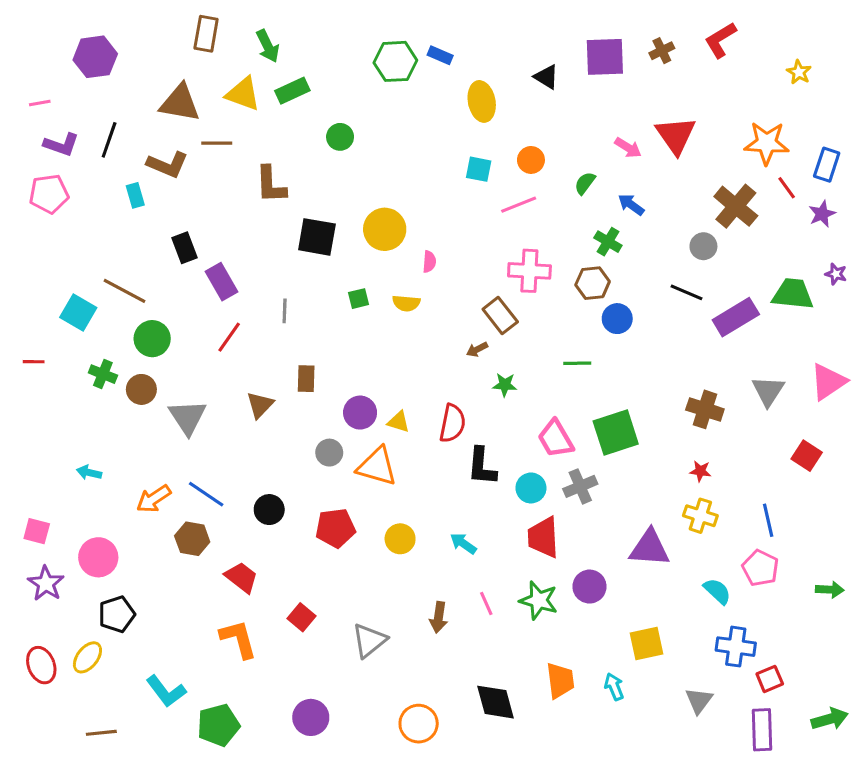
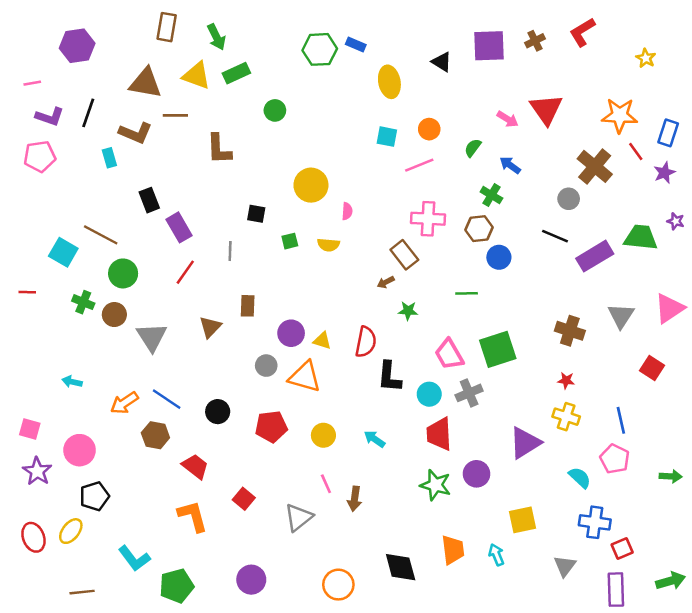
black square: (317, 237) -> (256, 214), moved, size x0.6
purple triangle: (650, 548) -> (525, 443), turned -36
pink line: (486, 603) -> (326, 484), moved

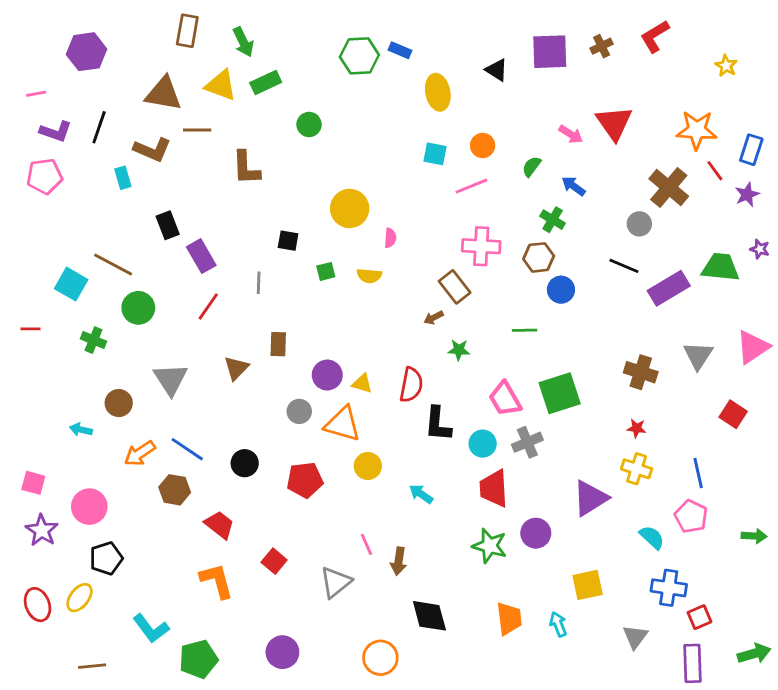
brown circle: (114, 315) -> (119, 403), moved
yellow circle: (323, 435) -> (368, 466), moved
black diamond: (401, 567) -> (429, 616), moved

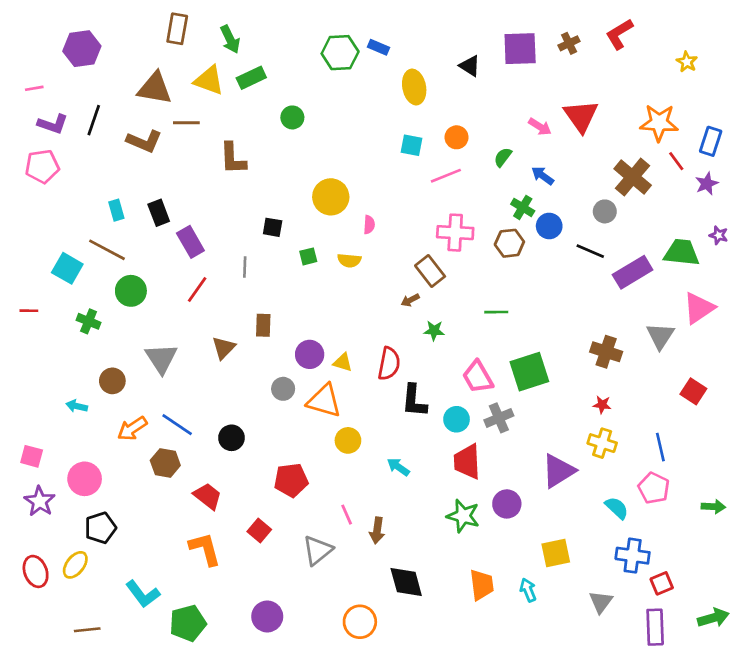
cyan rectangle: (123, 178) -> (116, 210), moved
blue circle: (561, 290) -> (549, 226), moved
pink triangle: (753, 347) -> (699, 308), moved
red pentagon: (305, 480) -> (291, 480), moved

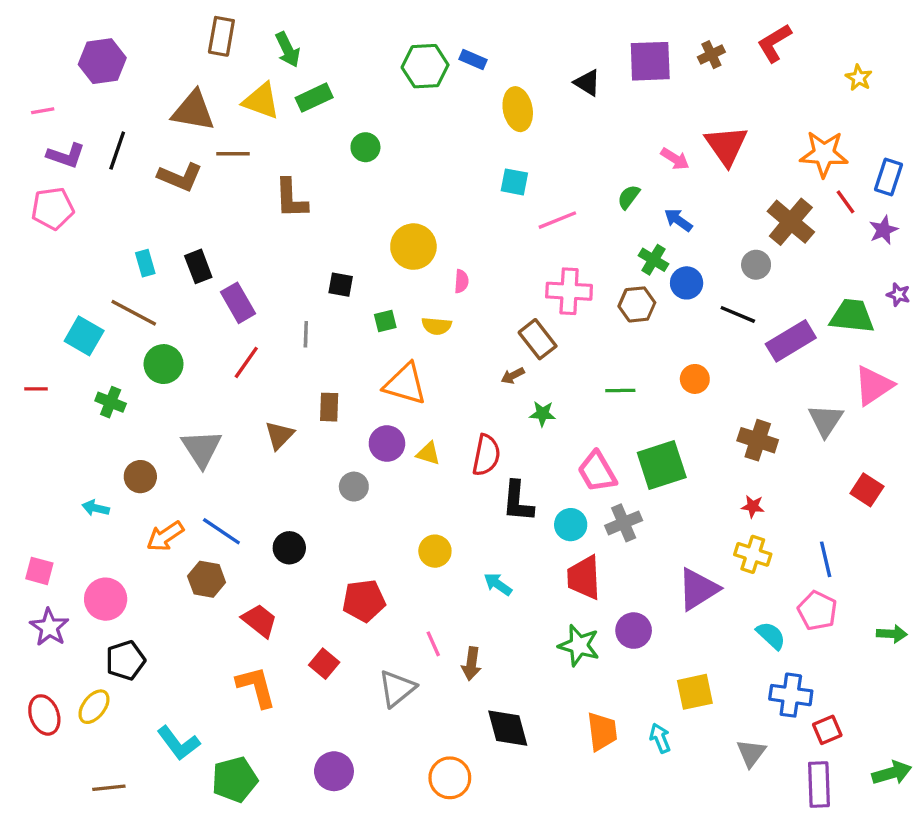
orange circle: (457, 137) -> (695, 379), moved
orange triangle: (324, 401) -> (405, 384), moved

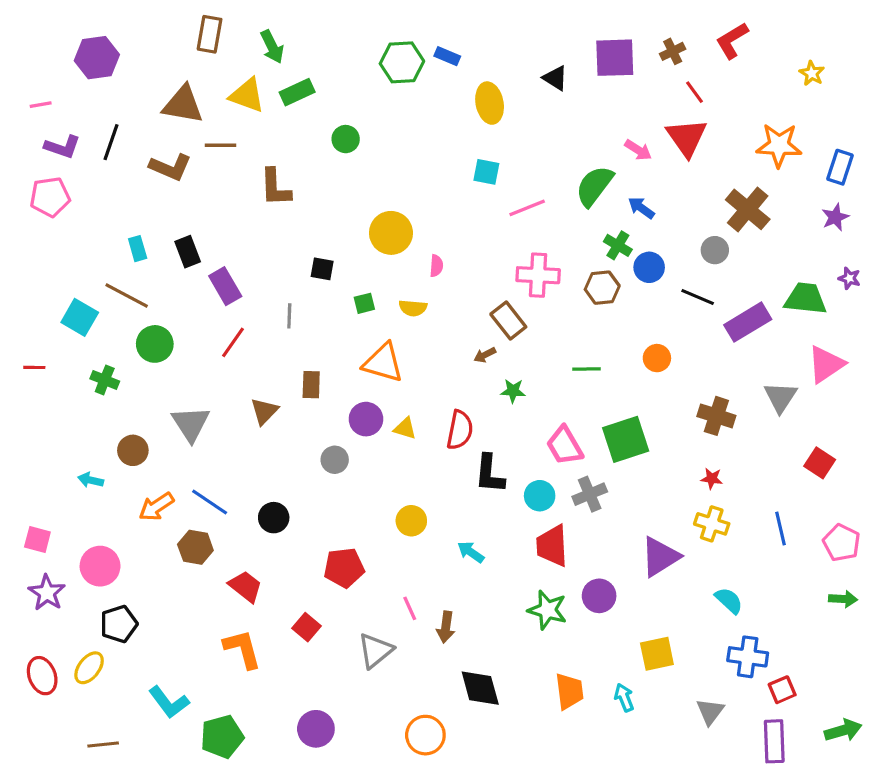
green semicircle: (629, 197) -> (594, 186), size x1.8
red line: (845, 202) -> (694, 92), moved
pink pentagon: (817, 611) -> (842, 543), moved

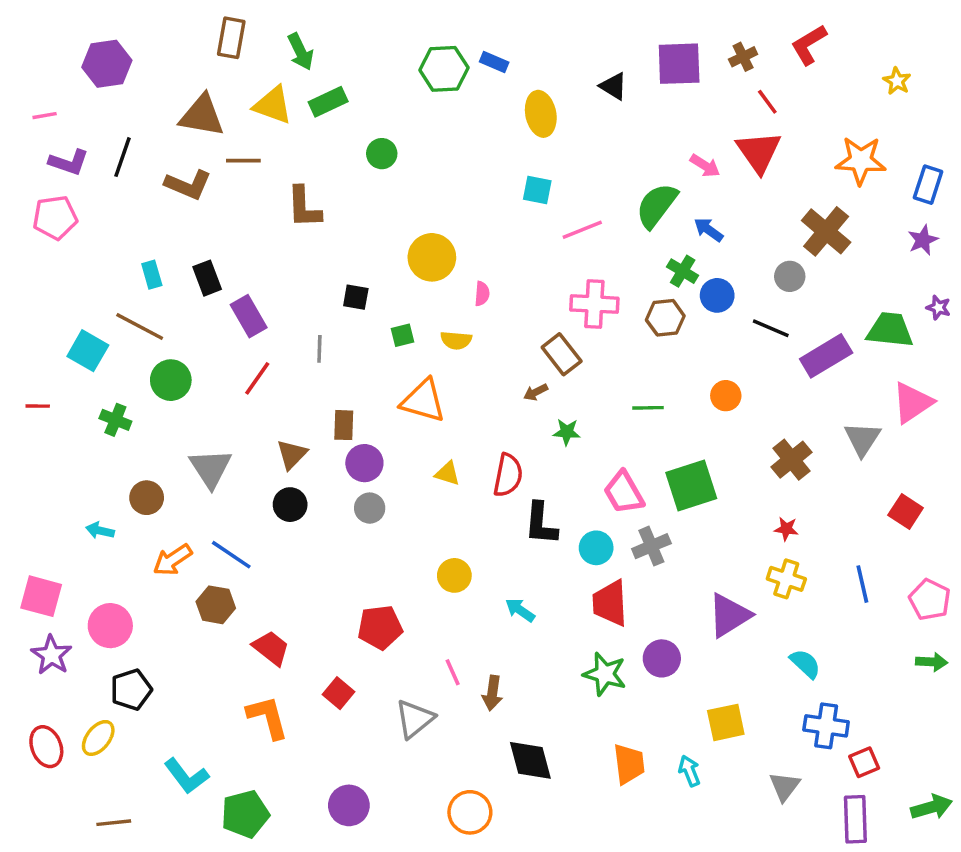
brown cross: (716, 416) -> (791, 460), turned 33
purple circle: (366, 419) -> (364, 463), moved
black circle: (274, 518) -> (290, 505), moved
pink square: (37, 540) -> (41, 596), size x1.4

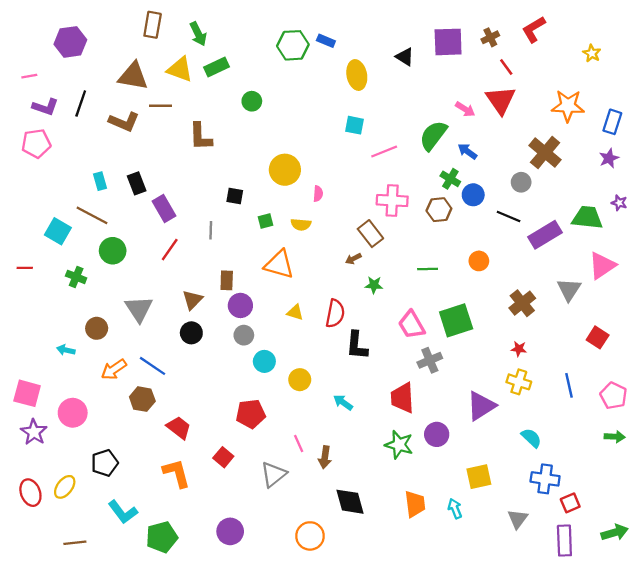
cyan circle: (596, 548) -> (264, 361), moved
black pentagon: (131, 690) -> (105, 463), moved

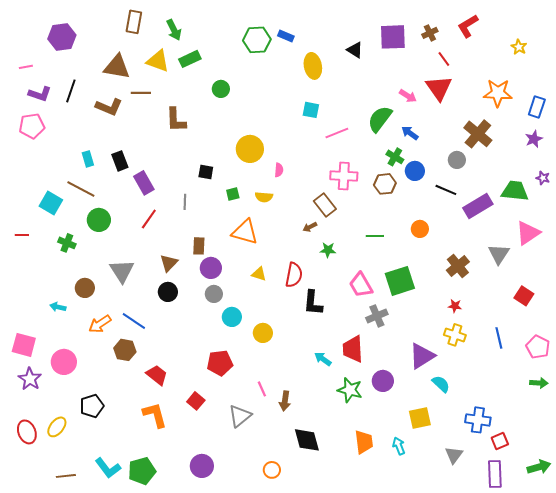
cyan arrow: (343, 402) -> (323, 359), moved
cyan semicircle: (531, 438) -> (441, 384), moved
cyan L-shape: (123, 512) -> (108, 468), moved
orange circle: (310, 536) -> (272, 470), size x0.7

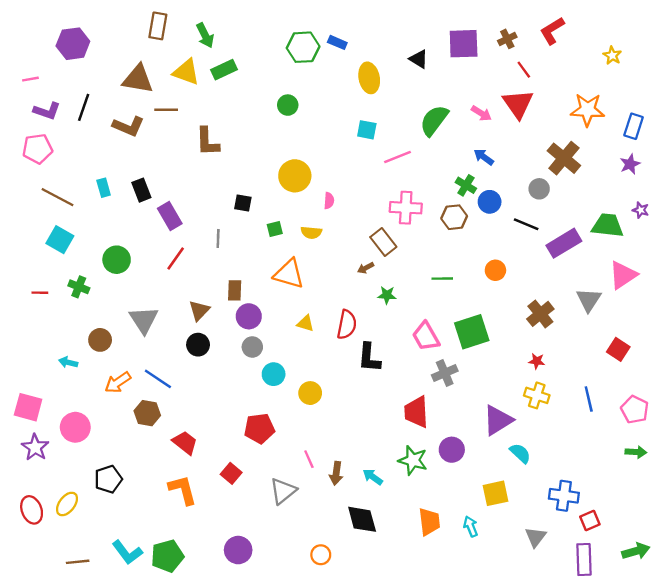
green circle: (221, 89) -> (288, 105), moved
green semicircle: (380, 119) -> (434, 120), moved
brown line: (81, 189) -> (58, 197), moved
red line: (22, 235) -> (40, 293), moved
cyan arrow: (323, 359) -> (373, 477), moved

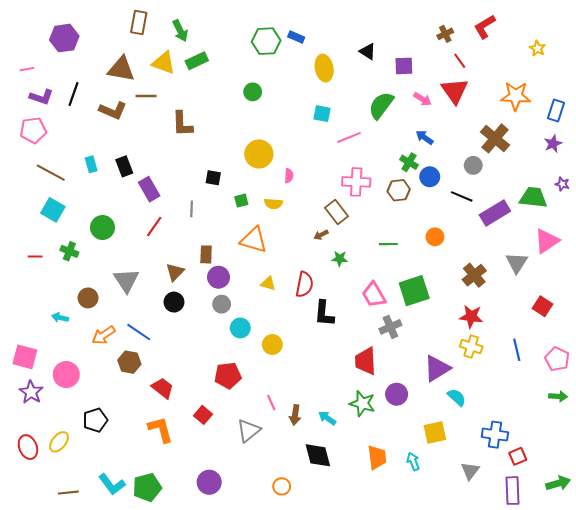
purple square: (464, 44) -> (404, 66), moved, size x0.7
red star: (537, 361) -> (471, 317), size x1.6

